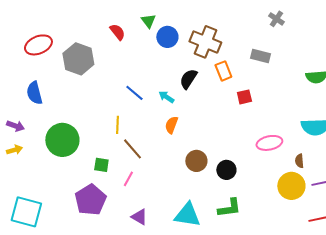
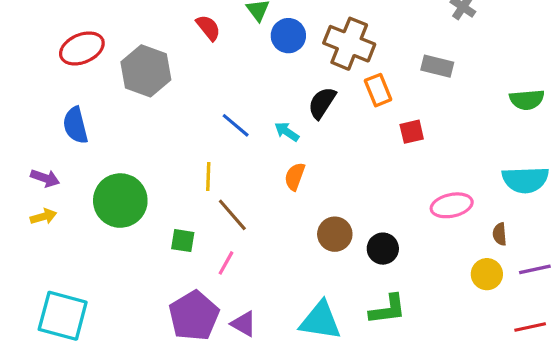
yellow circle: (291, 186) -> (487, 274), size x0.7
purple pentagon: (90, 200) -> (194, 316), moved

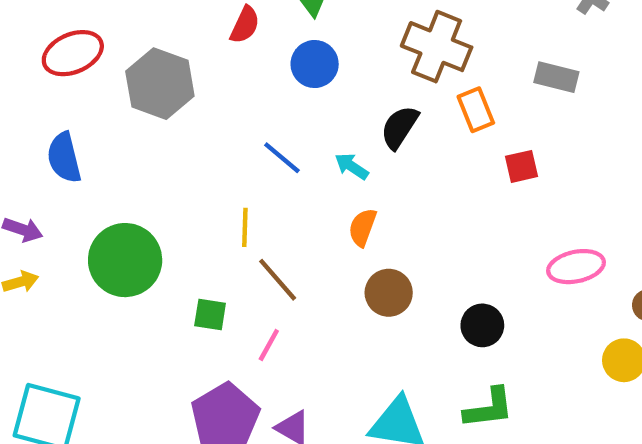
red semicircle: (208, 28) -> (245, 25), turned 64
blue circle: (288, 36) -> (315, 64), moved
brown circle: (335, 234) -> (389, 293), moved

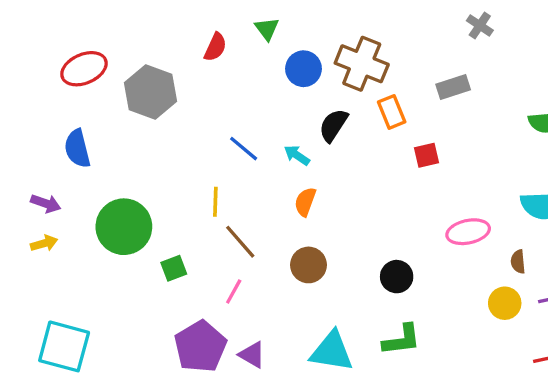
blue circle: (315, 64) -> (303, 69), moved
gray rectangle: (556, 77) -> (453, 87), turned -32
brown circle: (389, 293) -> (308, 265), moved
green square: (210, 315) -> (174, 268), moved, turned -30

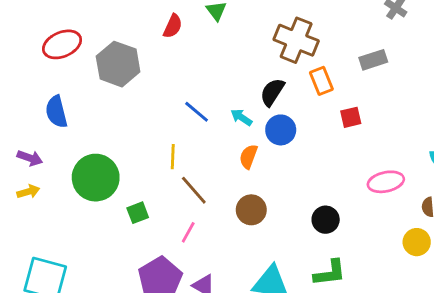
blue circle: (303, 69) -> (281, 130), moved

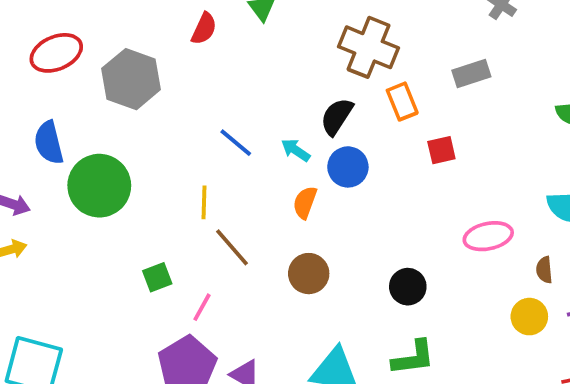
green circle: (96, 178) -> (99, 186), moved
pink line: (188, 232) -> (202, 307), moved

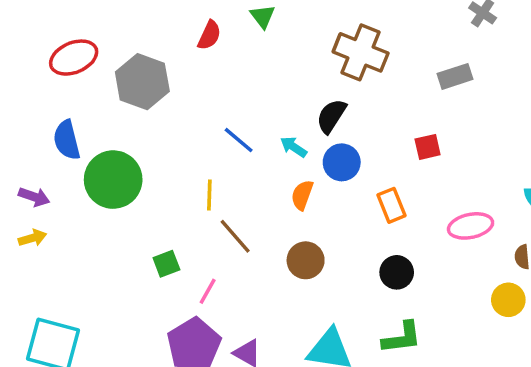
orange rectangle: (402, 102) -> (391, 205), moved

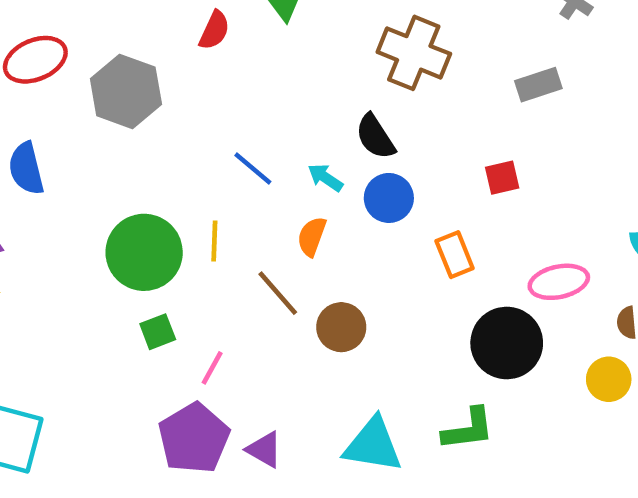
black semicircle: (331, 116) -> (375, 137), turned -66
green circle: (113, 180) -> (144, 252), moved
orange semicircle: (302, 195) -> (312, 236), moved
brown line: (235, 236) -> (278, 293), moved
black circle: (397, 272) -> (507, 343), moved, size x1.6

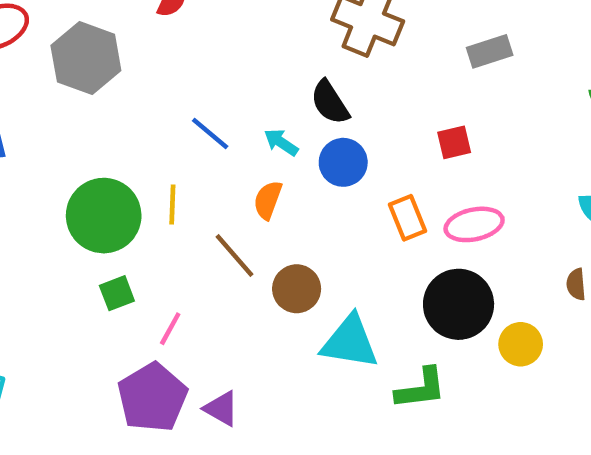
pink ellipse: (559, 282) -> (474, 224), moved
yellow circle: (609, 379) -> (521, 344), moved
cyan triangle: (373, 445) -> (350, 342), moved

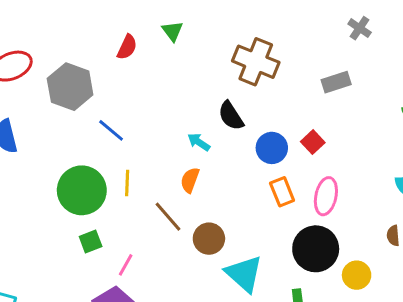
blue line: (210, 134) -> (111, 130), moved
red square: (454, 142) -> (313, 142), turned -30
blue circle: (343, 162) -> (272, 148), moved
pink ellipse: (474, 224) -> (326, 196), turned -66
cyan triangle: (350, 342) -> (244, 274), turned 33

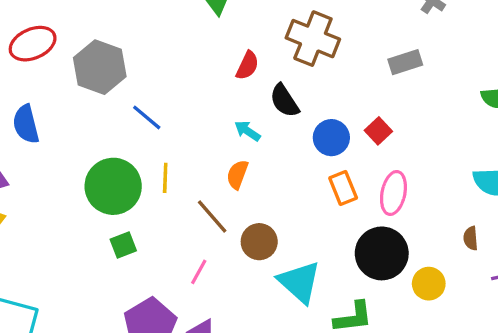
red semicircle: (127, 47) -> (247, 65), moved
pink line: (126, 265) -> (199, 272), moved

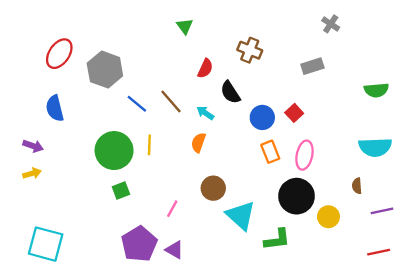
brown cross: (313, 39) -> (250, 50), size x0.7
red ellipse: (33, 44) -> (59, 54), turned -32
brown line: (212, 217) -> (171, 102), moved

